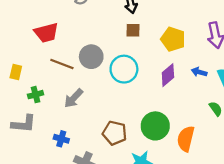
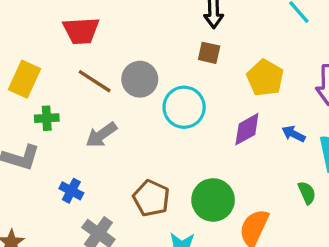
yellow rectangle: (16, 72) -> (25, 79), size x1.5

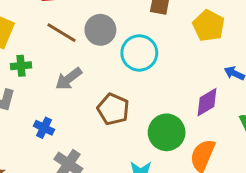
purple diamond: (247, 129) -> (207, 102), moved
brown pentagon: (151, 198) -> (113, 109), moved

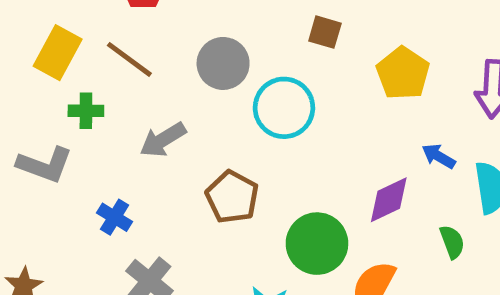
brown line: (61, 33) -> (129, 59), moved

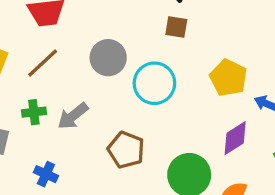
brown line: (129, 59) -> (43, 63), turned -72
yellow pentagon: (403, 73) -> (228, 78), moved
green cross: (86, 111) -> (34, 112), moved

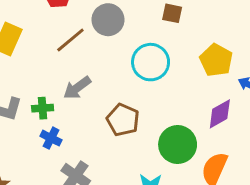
gray circle: (108, 58) -> (108, 20), moved
brown line: (43, 63) -> (70, 40), moved
green cross: (34, 112) -> (43, 108), moved

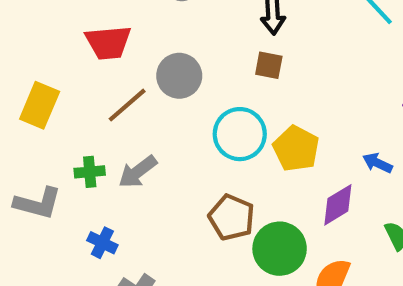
yellow pentagon: (216, 60) -> (296, 149), moved
green cross: (43, 108) -> (90, 172), moved
brown pentagon: (123, 120) -> (232, 217), moved

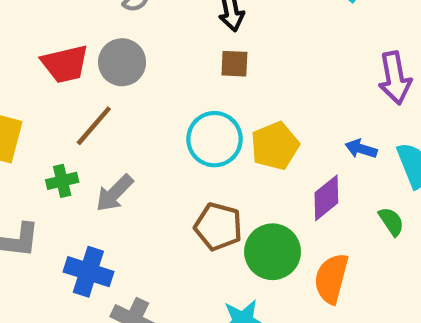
gray circle: (179, 76) -> (122, 62), moved
yellow pentagon: (296, 149) -> (275, 146), turned 30
green cross: (90, 172) -> (62, 181), moved
blue cross: (102, 243) -> (88, 272), size x1.5

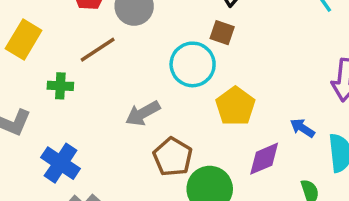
cyan circle: (214, 139) -> (193, 64), moved
yellow pentagon: (275, 146) -> (235, 106), turned -30
gray arrow: (114, 193) -> (143, 113), moved

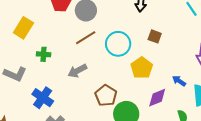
brown square: (222, 33) -> (155, 36), moved
brown line: (98, 50) -> (86, 38), moved
gray arrow: (143, 113) -> (77, 71), moved

